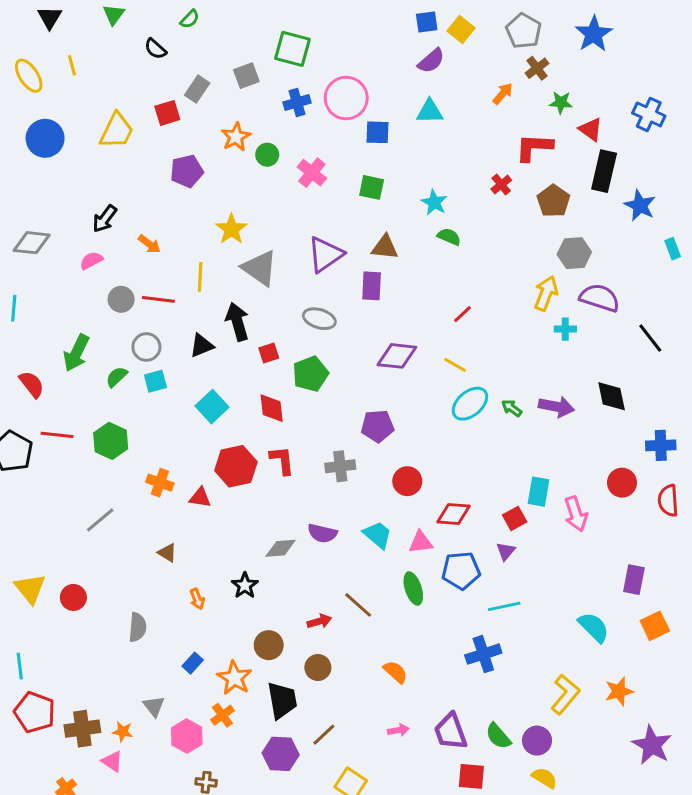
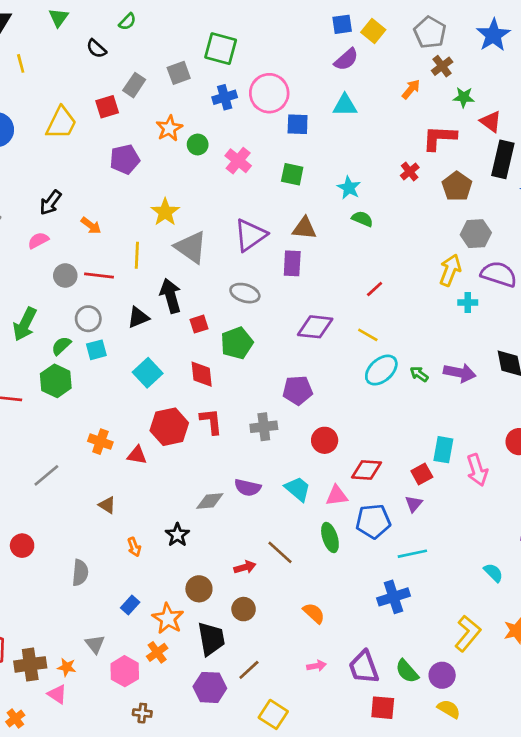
green hexagon: (111, 441) -> (56, 381), moved
cyan semicircle: (594, 627) -> (493, 573), size x0.7

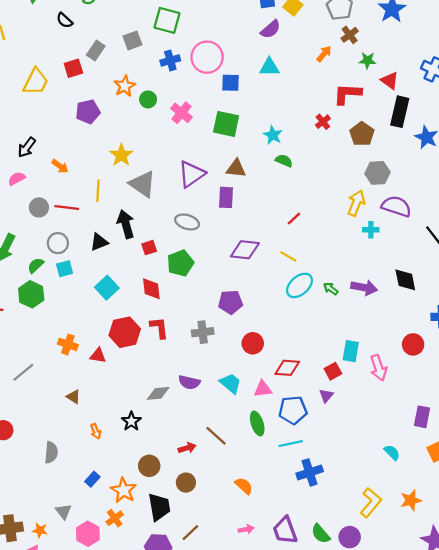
green square: (292, 174) -> (226, 124), size x1.4
cyan line: (412, 554) -> (291, 444), moved

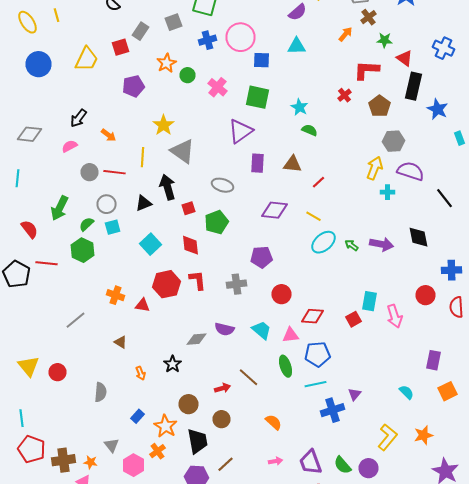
brown triangle: (236, 168) -> (292, 164), moved
purple triangle: (191, 174) -> (240, 131), moved
purple triangle: (326, 396) -> (354, 394), moved

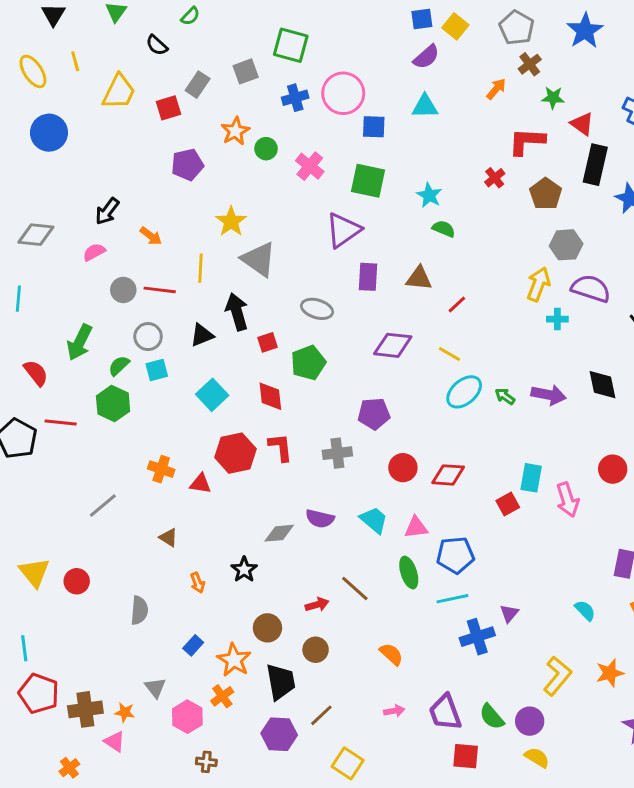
yellow trapezoid: (86, 59) -> (119, 92), moved
red diamond: (312, 316) -> (448, 475), moved

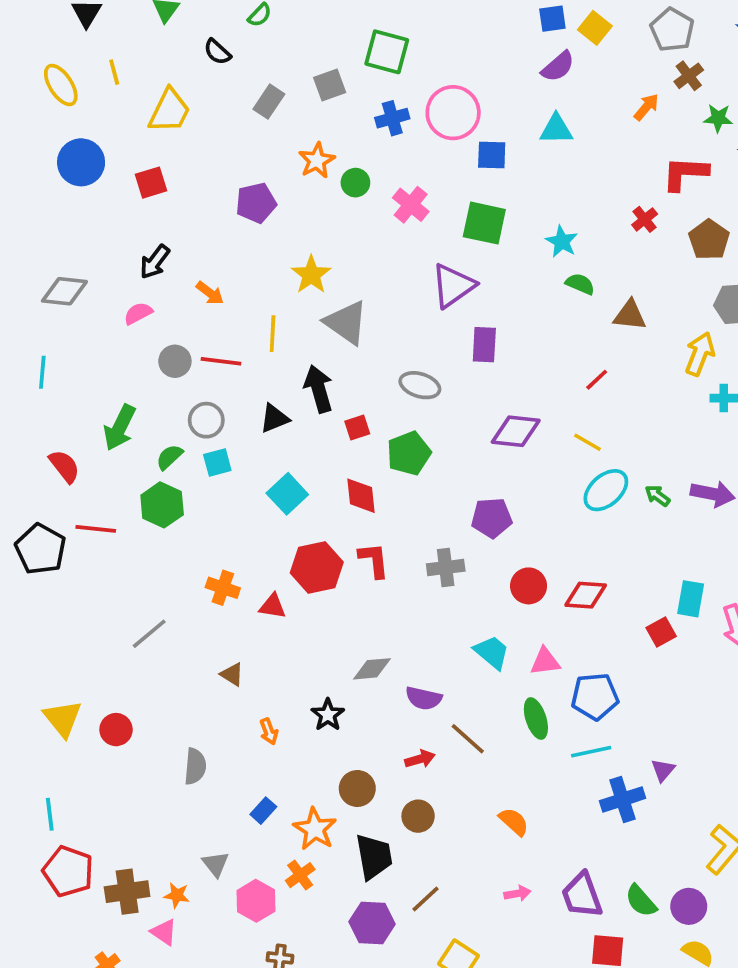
red square: (168, 108) -> (151, 183), moved
brown triangle: (419, 278) -> (630, 315), moved
purple semicircle: (320, 519) -> (424, 698), moved

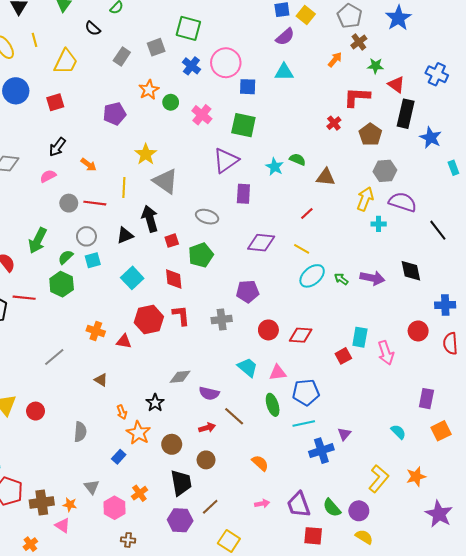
blue cross: (392, 118) -> (191, 66), turned -36
cyan star: (562, 242) -> (275, 167), moved
orange star: (315, 829) -> (138, 433), moved

